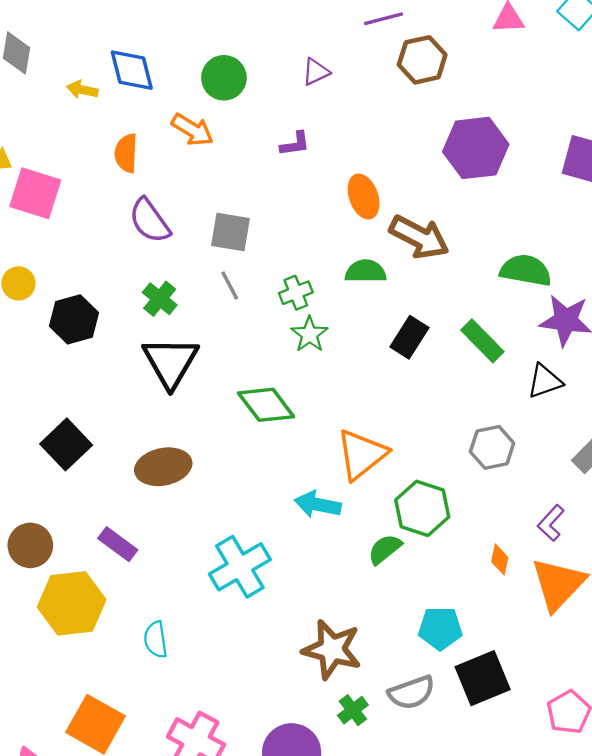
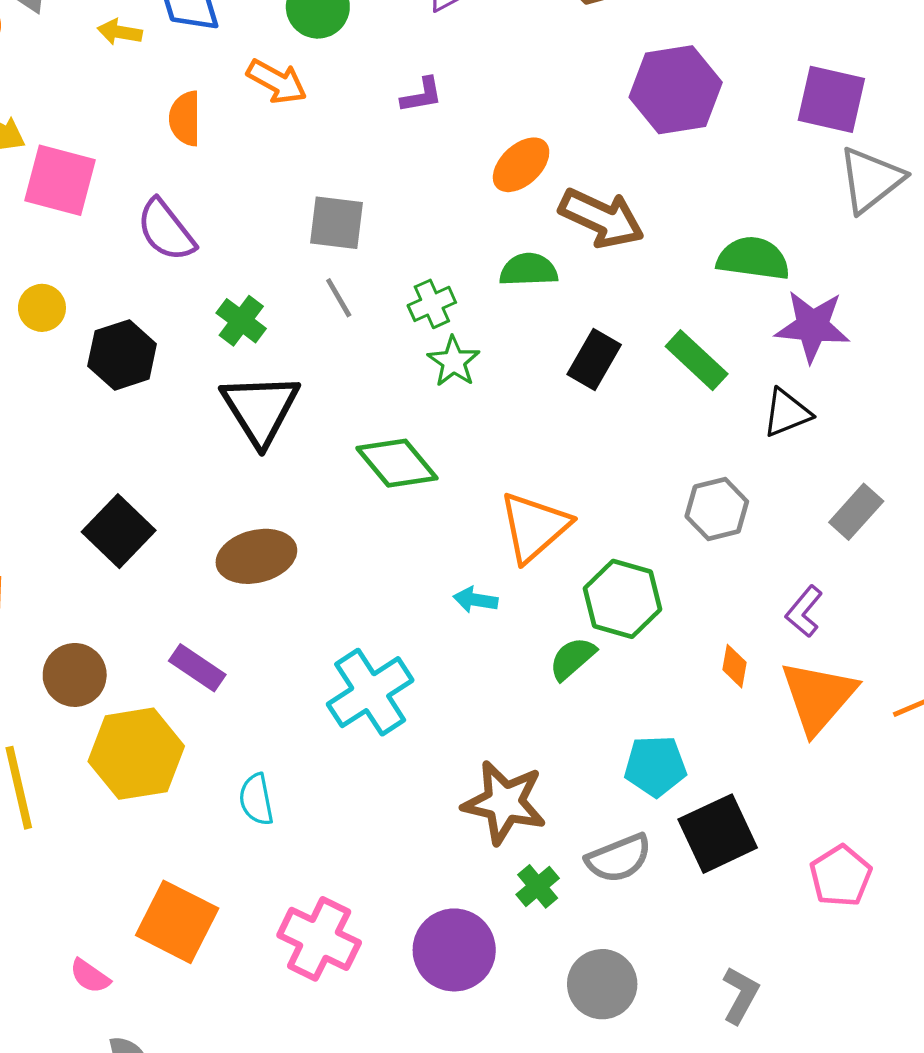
orange ellipse: (364, 197) -> (521, 165), turned 69
purple semicircle: (150, 221) -> (166, 230), moved
cyan arrow: (318, 504) -> (475, 600), size x0.7

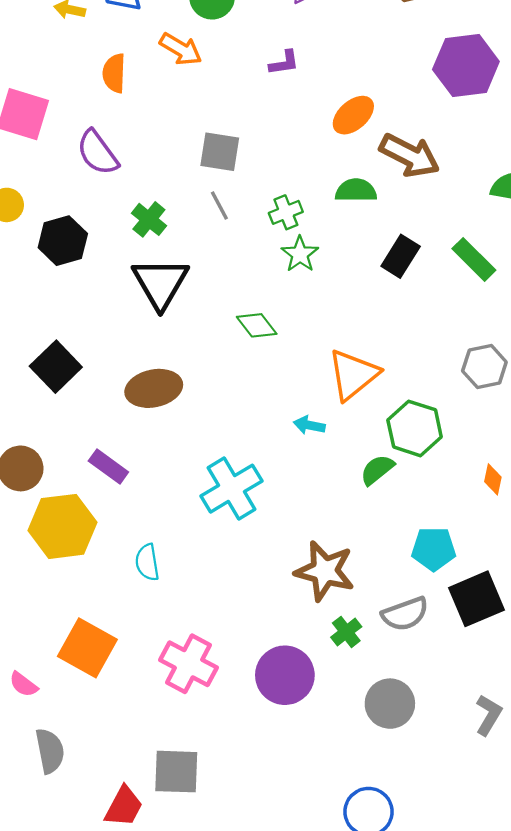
green diamond: (397, 463) -> (257, 325), size x0.7

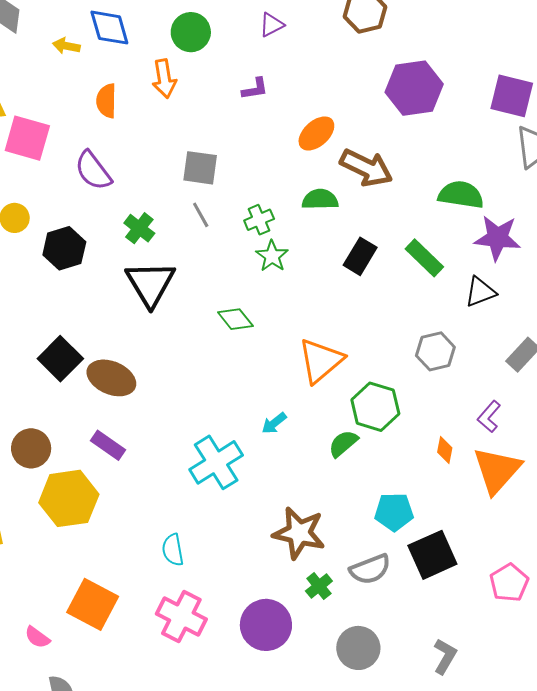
orange arrow: (181, 49) -> (164, 79), turned 51
brown ellipse: (154, 388) -> (111, 378), moved, turned 36
cyan arrow: (309, 425) -> (274, 423), moved, turned -48
cyan semicircle: (147, 562) -> (173, 550), moved

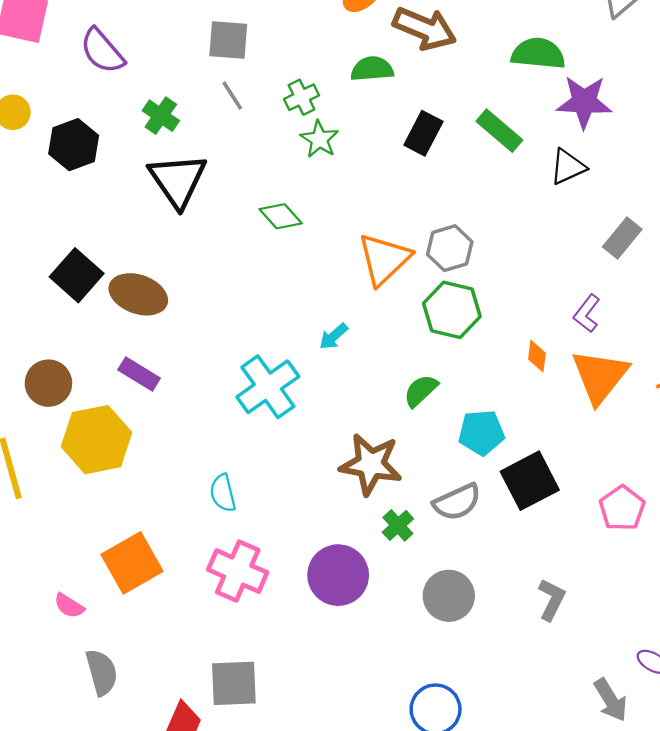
gray hexagon: (435, 351) -> (450, 248), moved
green semicircle: (343, 443) -> (421, 391), moved
orange square: (93, 604) -> (132, 563), turned 36

